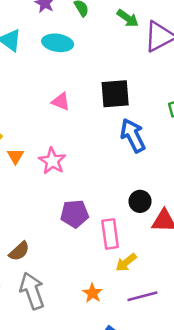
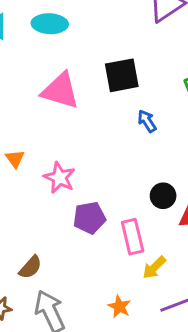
pink triangle: (61, 102) -> (60, 91), size x1.8
blue arrow: (133, 135) -> (147, 121), size x0.6
pink star: (52, 161) -> (59, 178), moved

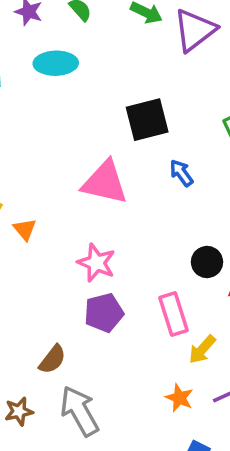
pink triangle: (60, 91) -> (105, 182), moved
pink star: (59, 178) -> (96, 263), moved
purple pentagon: (89, 218) -> (104, 313), moved
orange star: (119, 307) -> (179, 398), moved

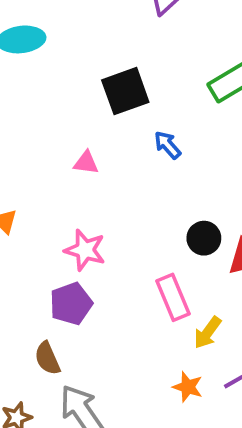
pink triangle: (105, 182) -> (86, 163), size x0.5
purple pentagon: (104, 313) -> (71, 304), moved
brown semicircle: (52, 359) -> (47, 358), turned 124

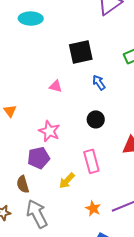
black circle: (204, 238) -> (96, 119), moved
yellow arrow: (208, 333) -> (67, 181), moved

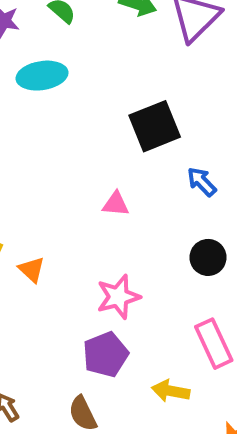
pink star: (49, 131) -> (118, 297), turned -30
yellow arrow: (67, 181) -> (171, 391), turned 66

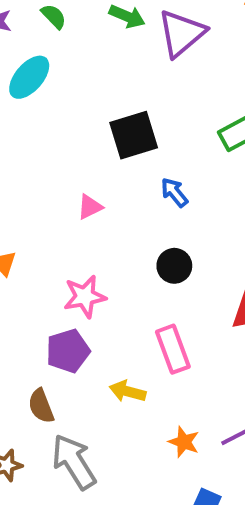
cyan ellipse: (42, 76) -> (29, 77), turned -45
pink triangle: (116, 204) -> (90, 207), turned -36

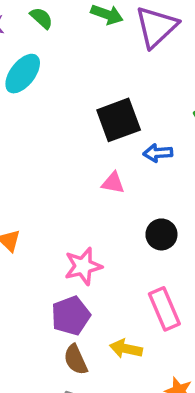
blue arrow: (174, 192) -> (158, 153), moved, turned -52
pink triangle: (90, 207) -> (113, 183), moved, turned 40
brown semicircle: (41, 406) -> (76, 360), moved

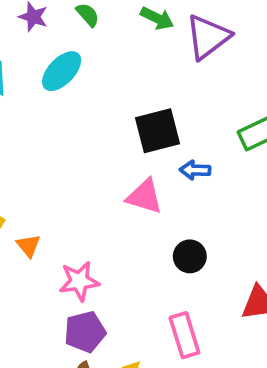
pink triangle: (113, 183) -> (145, 196), size x1.5
pink star: (83, 266) -> (79, 281), moved

